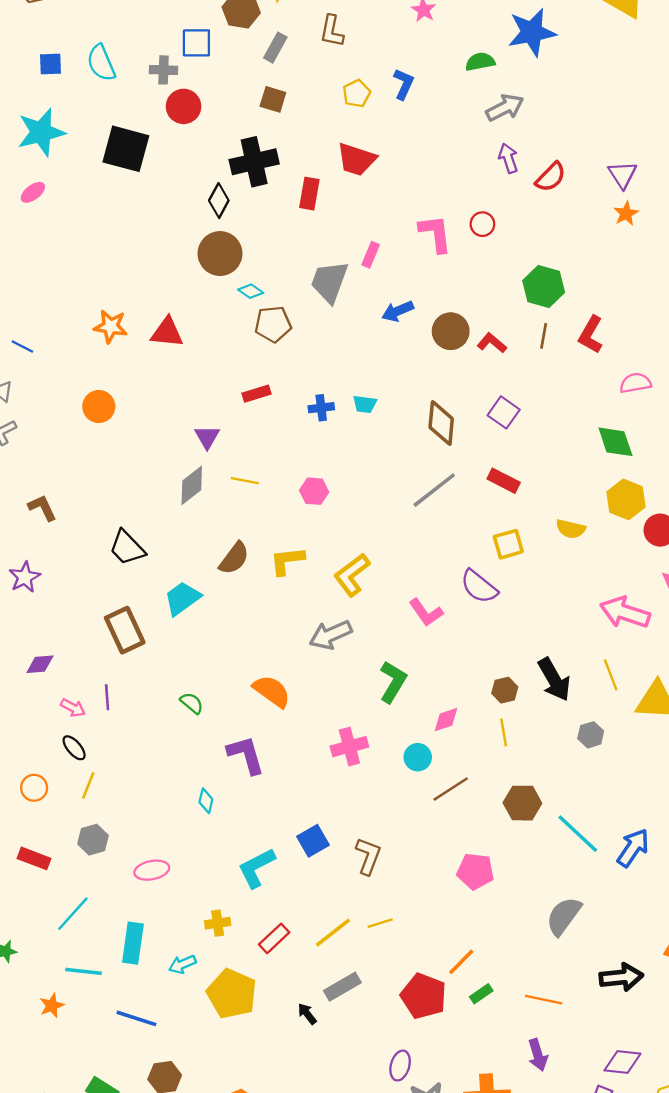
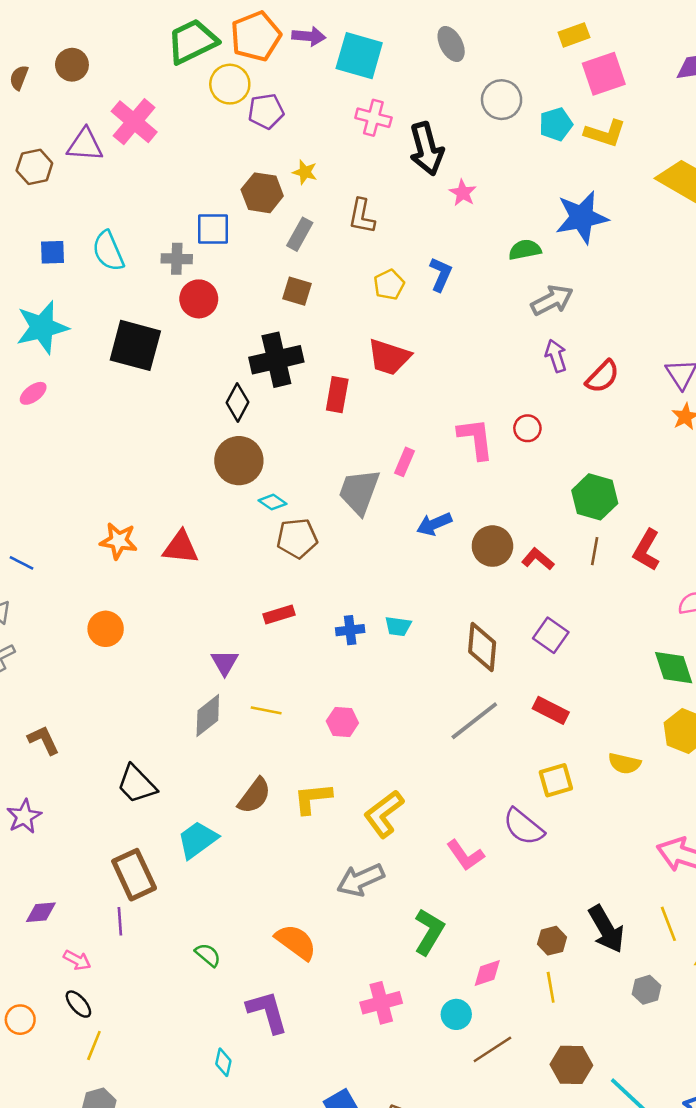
purple line: (107, 697) -> (120, 921), moved
orange circle: (34, 788) -> (20, 1020), moved

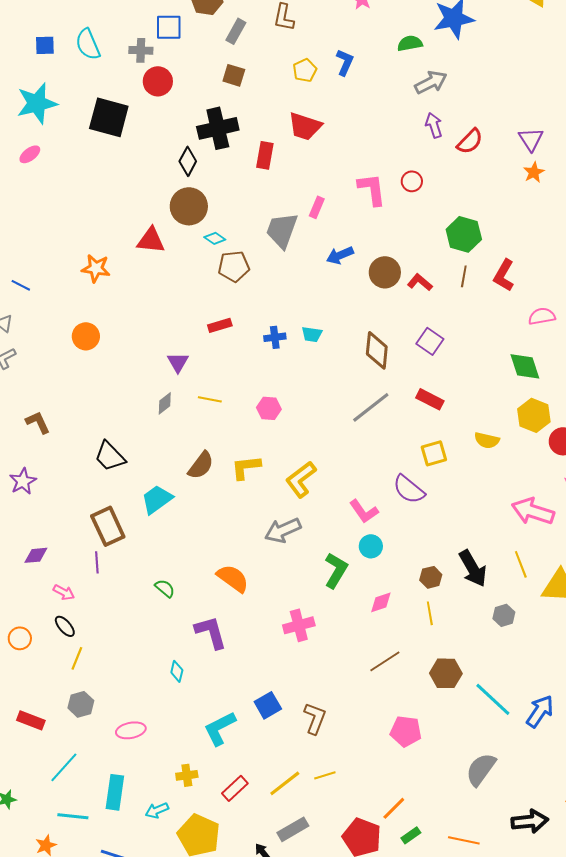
red triangle: (181, 547) -> (151, 240), moved
gray diamond: (208, 716) -> (165, 403), size x0.7
cyan circle: (456, 1014) -> (371, 546), moved

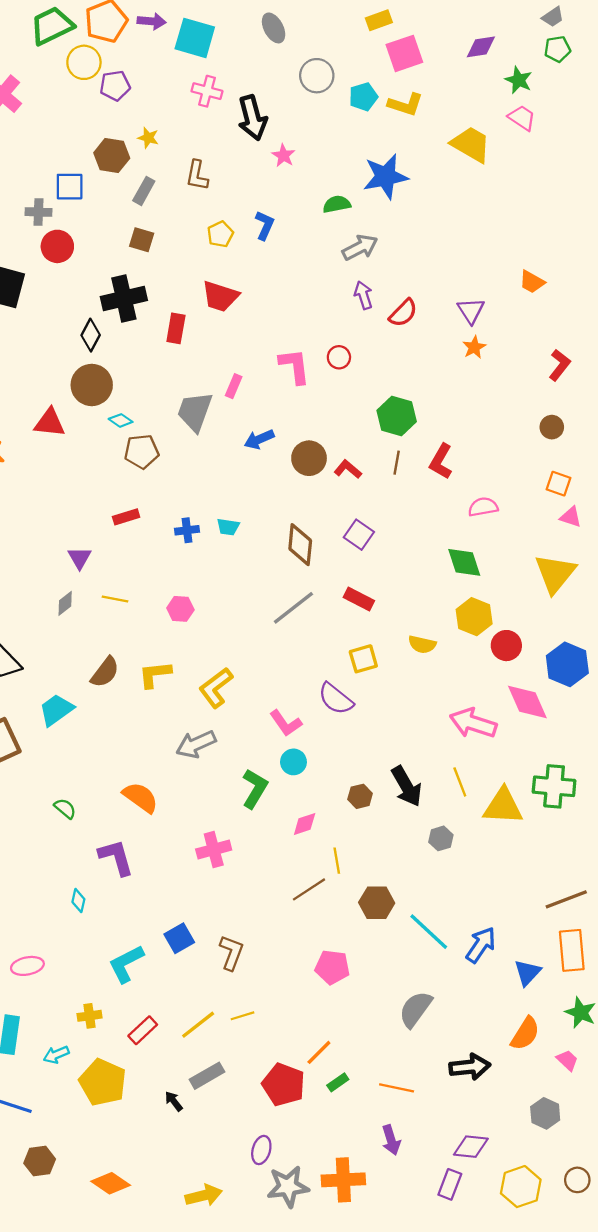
yellow line: (430, 613) -> (337, 861), moved

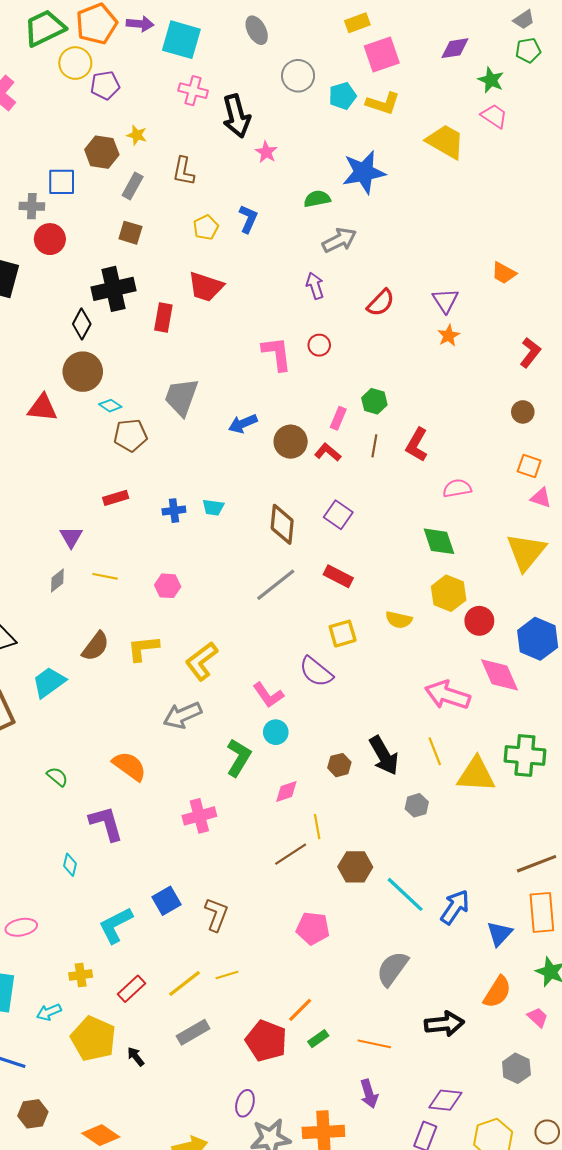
purple arrow: (363, 295) -> (315, 286), moved
pink rectangle: (234, 386) -> (338, 418), moved
green hexagon: (397, 416) -> (374, 401), size x0.7
black arrow: (174, 1101) -> (136, 1057), moved

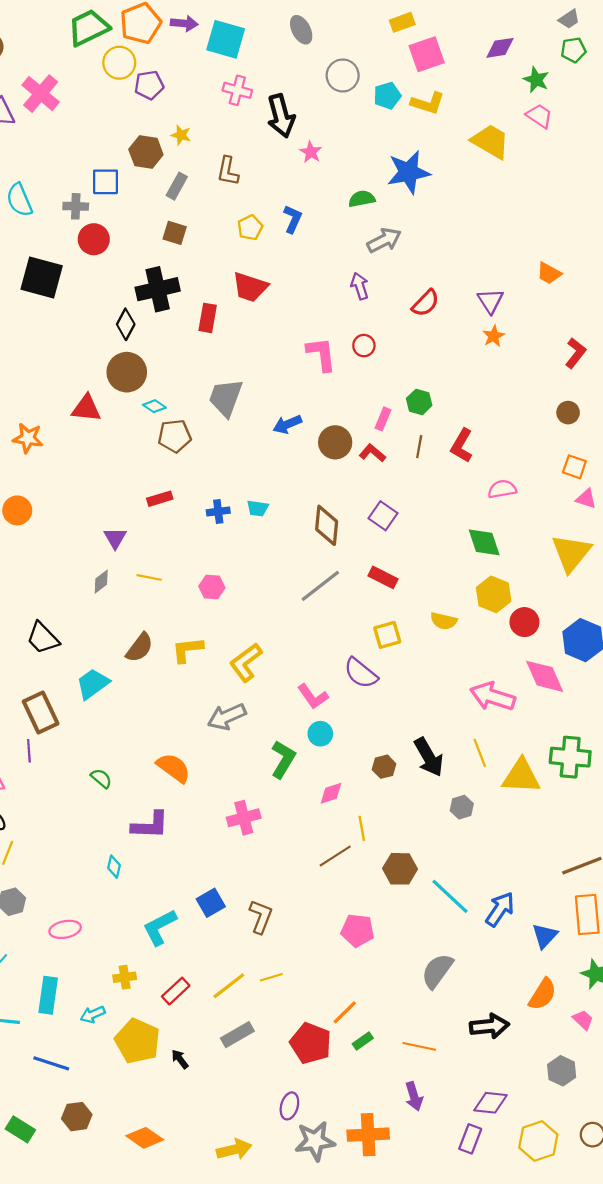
purple L-shape: (106, 823) -> (150, 825), turned 108

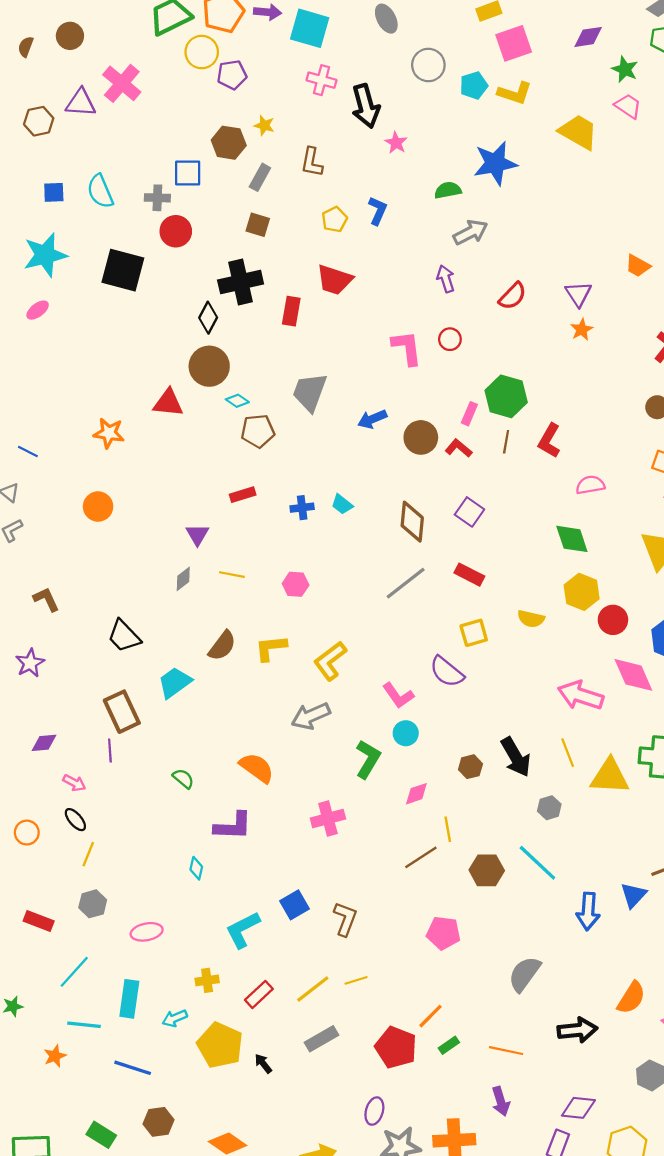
green hexagon: (419, 402) -> (506, 396), size x1.6
cyan trapezoid: (258, 508) -> (342, 504), turned 30
cyan line: (450, 896) -> (537, 863), moved
blue arrow: (500, 909) -> (588, 911), turned 150
blue triangle: (545, 936) -> (633, 895), moved

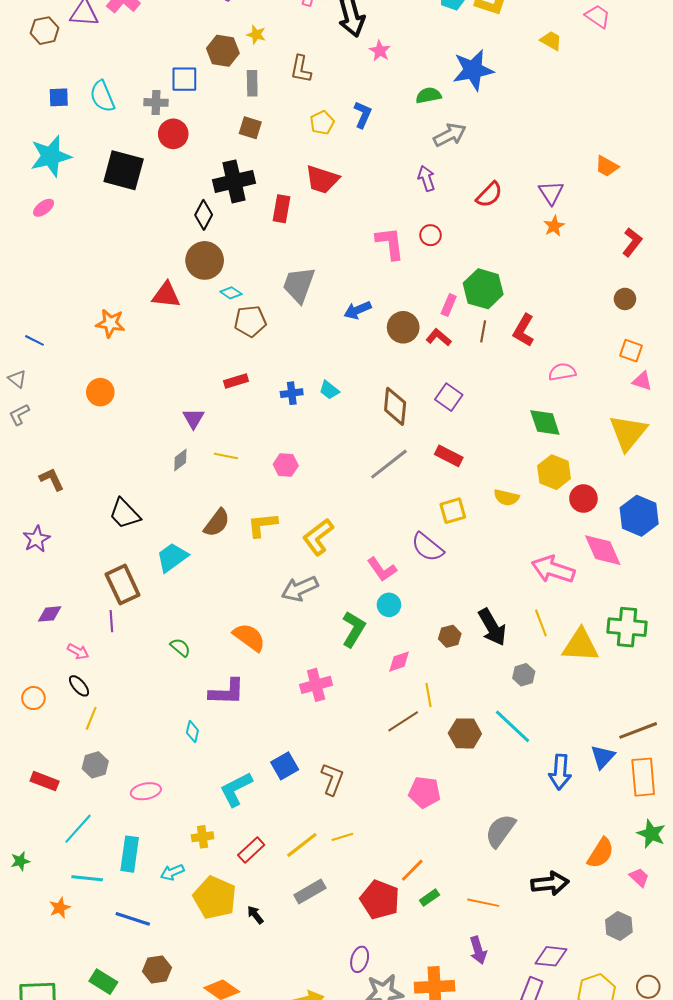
yellow trapezoid: (578, 132) -> (551, 41), size x0.6
gray rectangle: (260, 177) -> (252, 83), turned -30

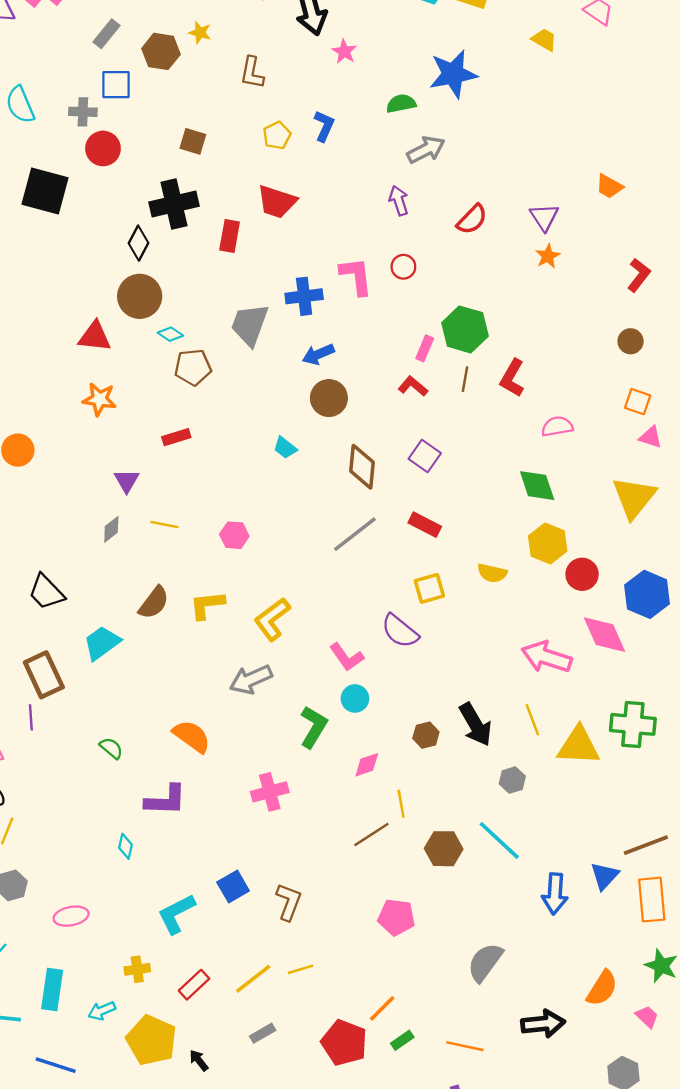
gray rectangle: (252, 83) -> (107, 34), moved, turned 40
orange star: (110, 323) -> (99, 399), moved
brown circle: (403, 327) -> (329, 398), moved
blue cross: (292, 393) -> (304, 296), moved, size x1.4
gray rectangle: (310, 891) -> (263, 1033), size x0.7

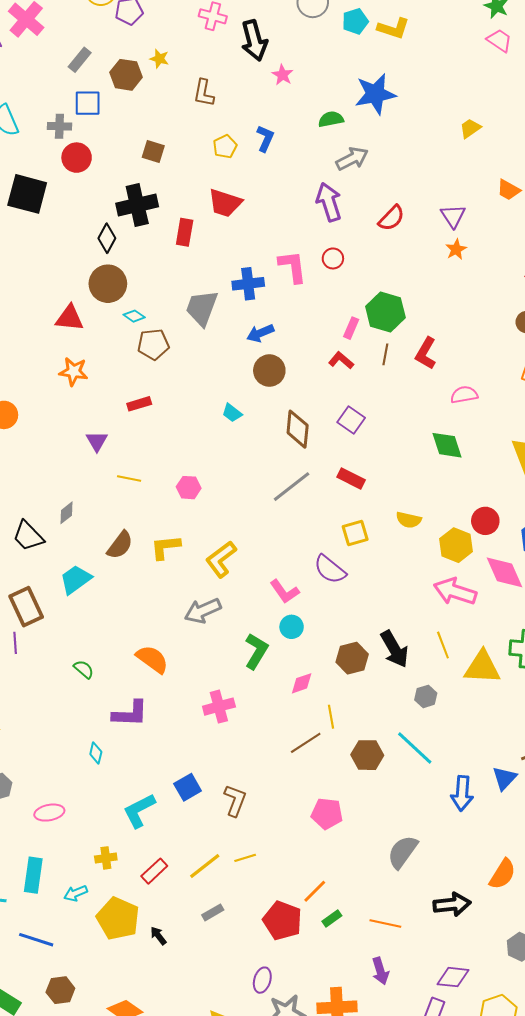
yellow trapezoid: (544, 40) -> (470, 128), moved, turned -65
purple arrow: (399, 201) -> (329, 202), size x1.5
gray diamond: (111, 529) -> (67, 513), moved
yellow hexagon: (548, 544) -> (456, 545), moved
brown hexagon: (426, 735) -> (352, 658), size x1.4

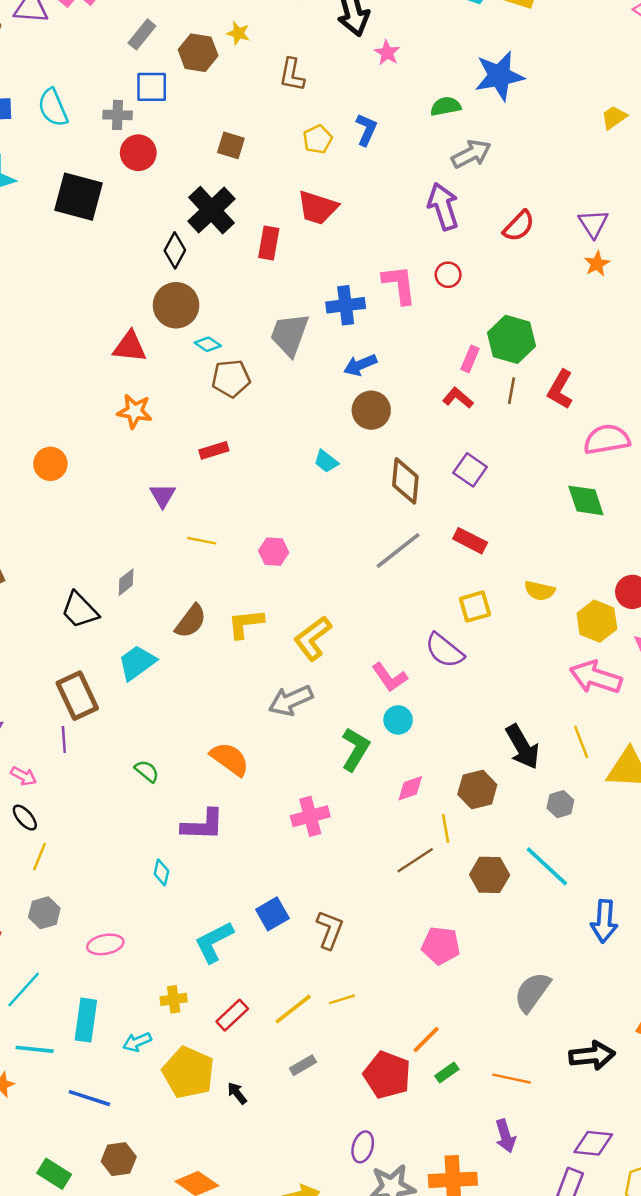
black cross: (137, 205) -> (211, 210), turned -30
pink semicircle: (464, 395) -> (607, 439), size x1.4
brown hexagon: (352, 658) -> (477, 789), moved

